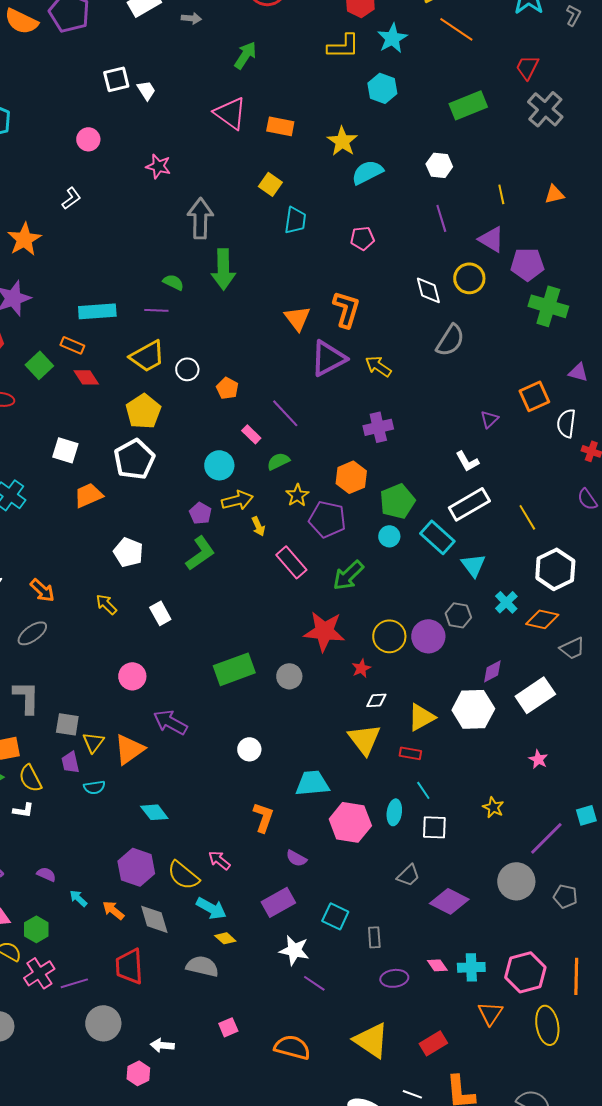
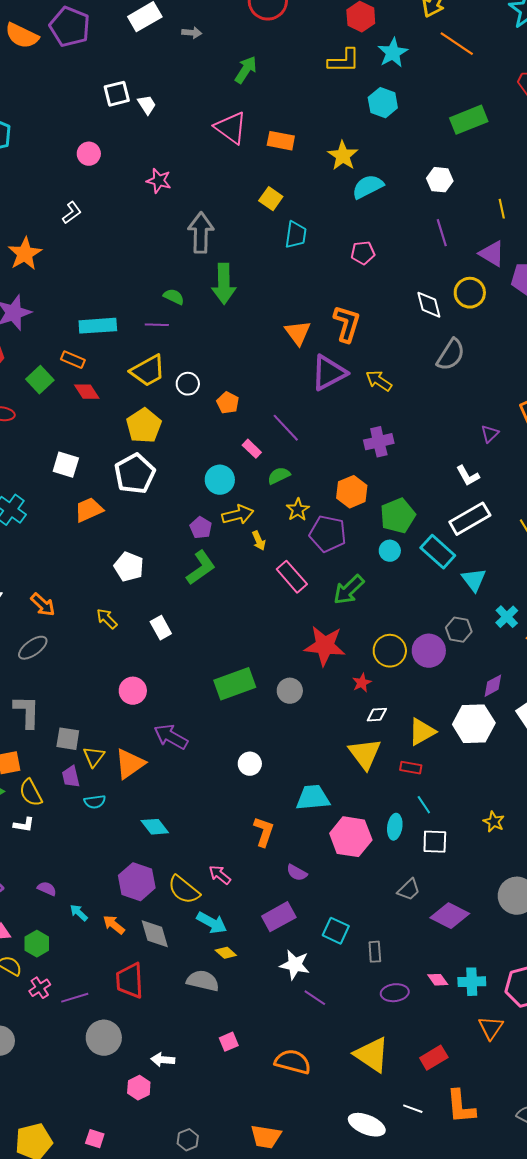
pink cross: (39, 973) -> (40, 988), size x0.7

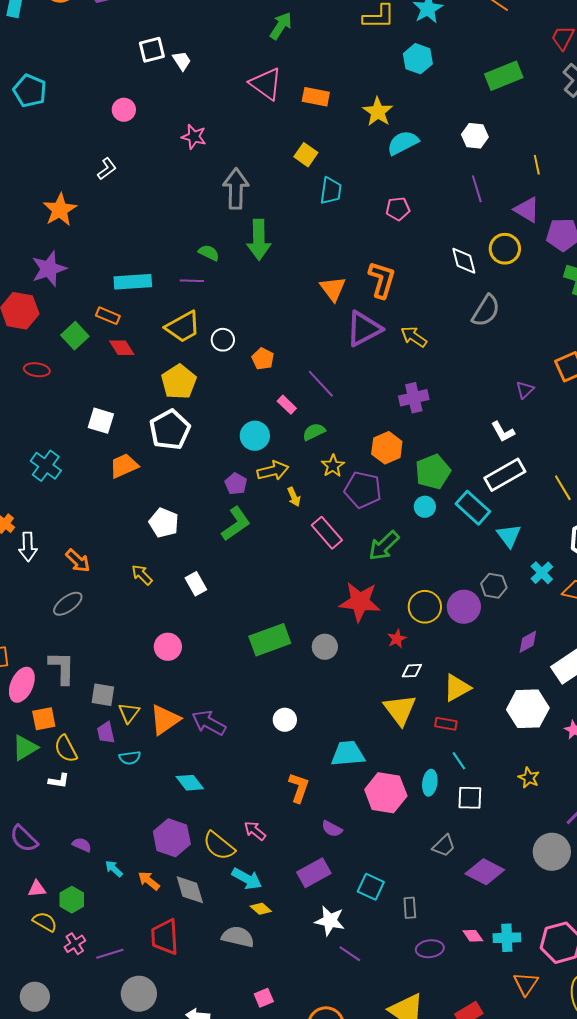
white hexagon: (474, 724) -> (528, 709), moved
purple arrow: (171, 737) -> (209, 723), moved

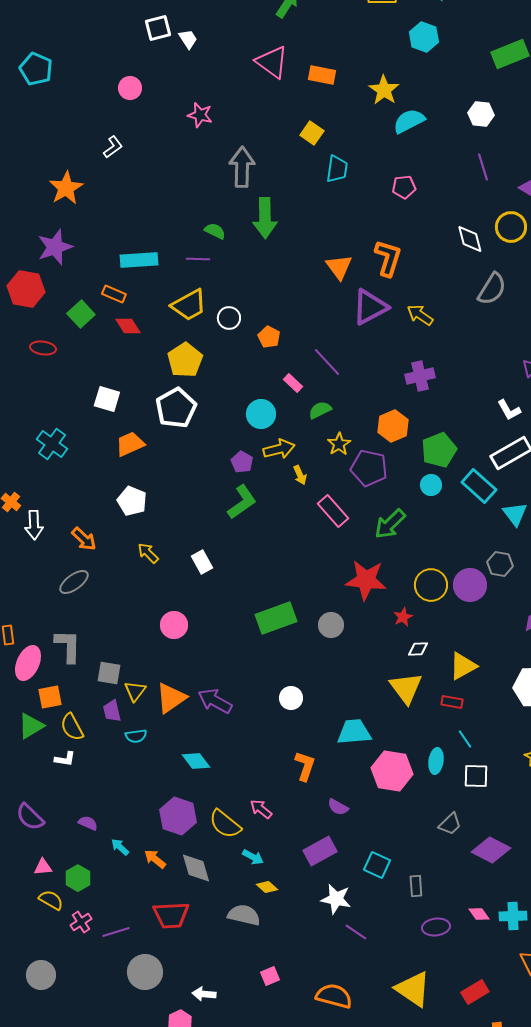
white pentagon: (164, 523) -> (132, 501), moved
cyan arrow: (247, 879) -> (253, 857), size x0.7
red trapezoid: (165, 937) -> (171, 915), turned -90

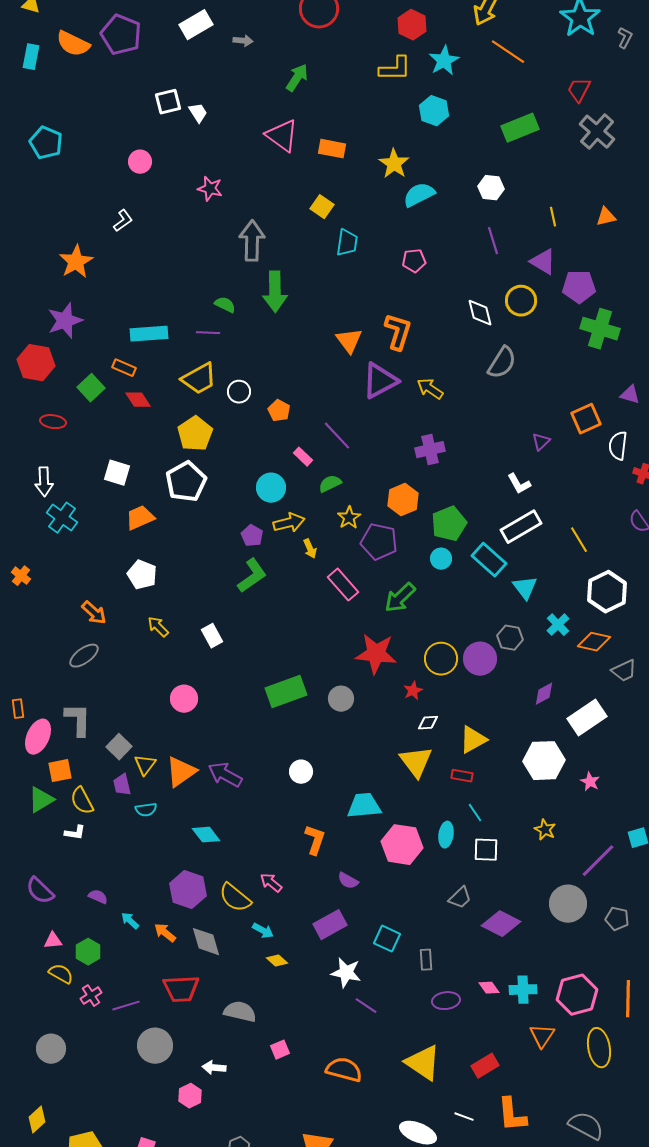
white arrow: (34, 525) -> (44, 482), moved
gray square: (109, 673) -> (119, 747), turned 35
gray semicircle: (244, 915) -> (240, 1012), moved

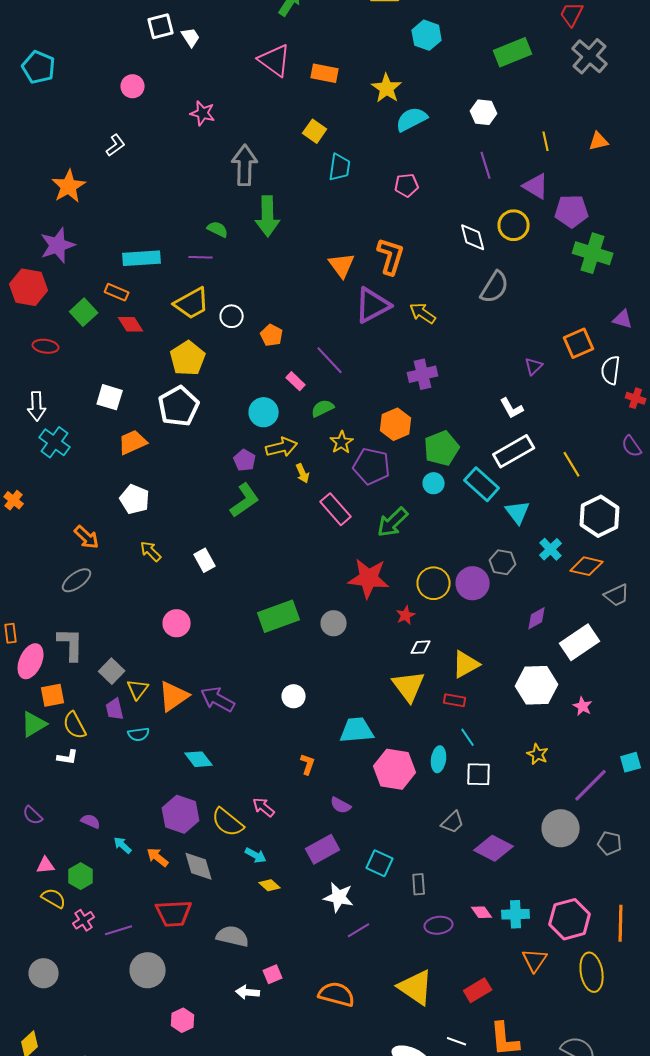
orange L-shape: (315, 840) -> (308, 764), size x0.7
purple semicircle: (40, 891) -> (33, 815), size x0.7
purple line: (366, 1006) -> (359, 930), turned -65
white arrow: (214, 1068) -> (248, 992), moved

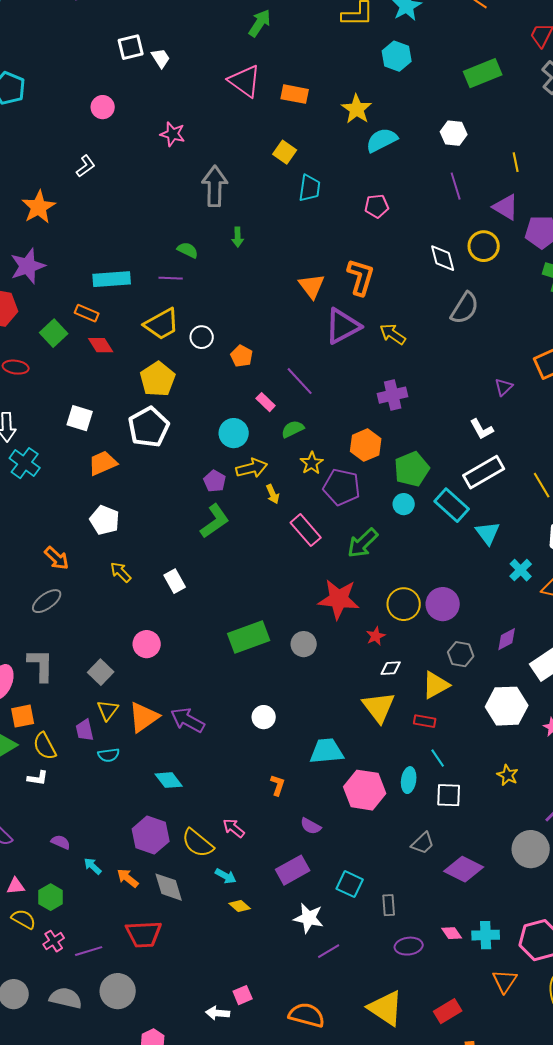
green arrow: (268, 216) -> (238, 237), size x0.5
gray hexagon: (503, 562) -> (461, 654), moved
gray square: (112, 671) -> (101, 672), moved
gray semicircle: (233, 936) -> (66, 998), moved

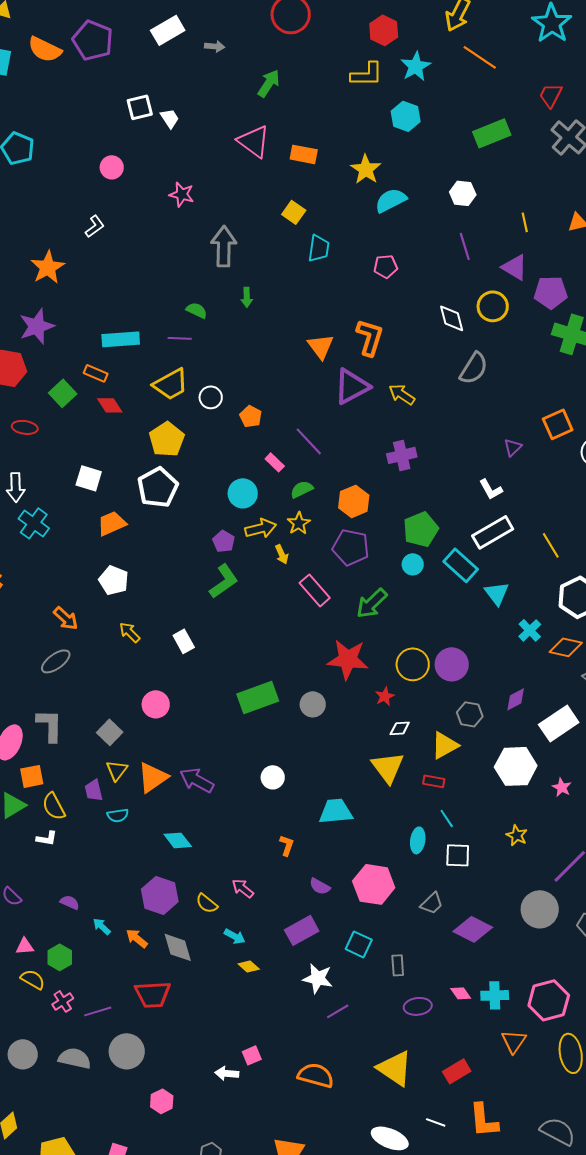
orange hexagon: (366, 445) -> (354, 501), moved
yellow star: (312, 463) -> (299, 523), moved
pink hexagon: (365, 790) -> (374, 884), moved
yellow semicircle: (198, 843) -> (207, 903), size x0.7

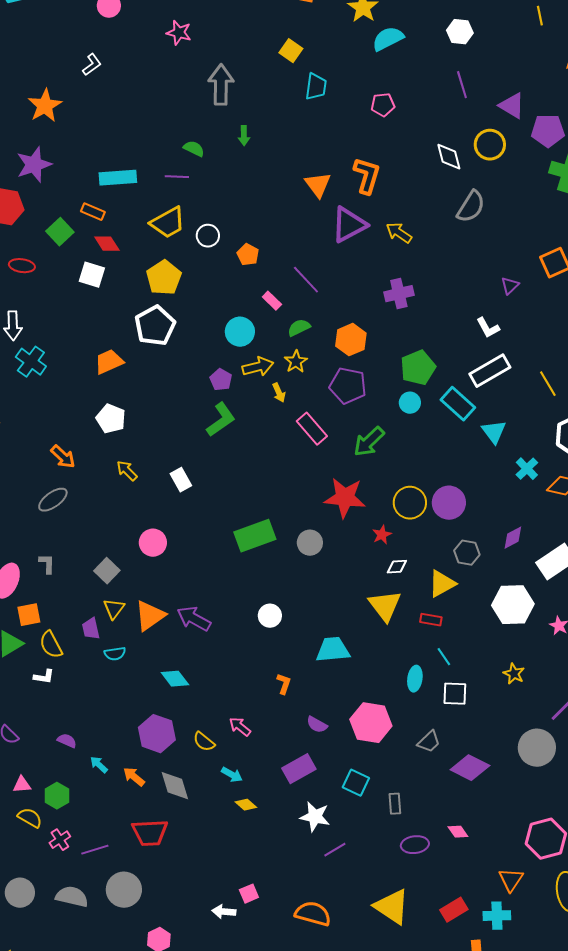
yellow line: (525, 222) -> (540, 16), moved
white square: (89, 478) -> (92, 275), moved
gray L-shape: (50, 725) -> (47, 564), size x0.6
cyan cross: (495, 995) -> (497, 916), moved

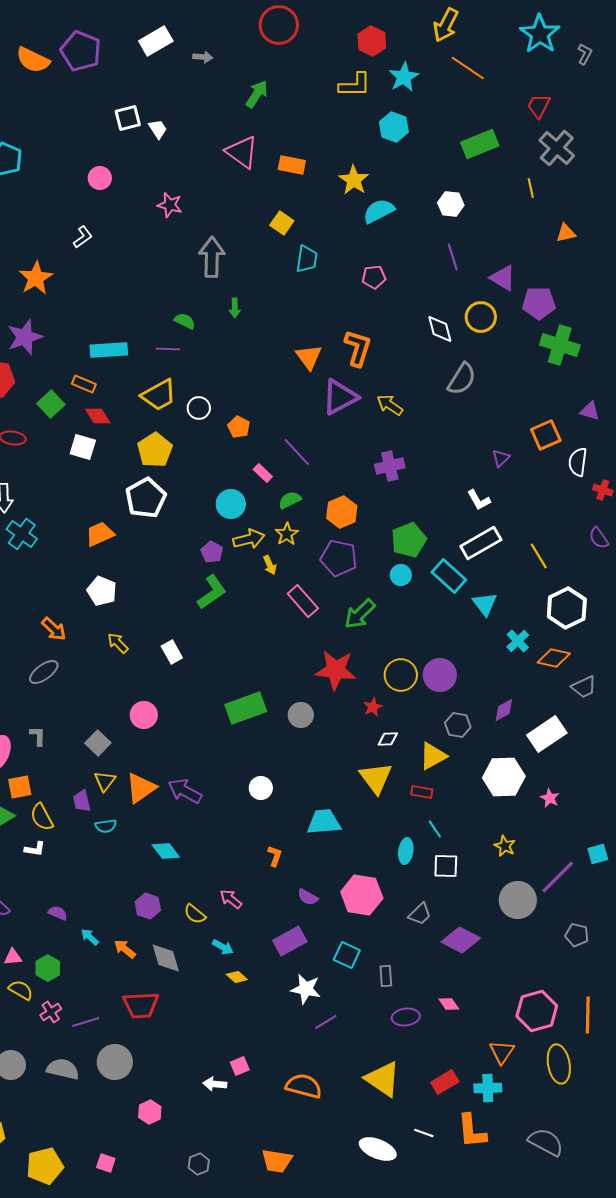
purple hexagon: (157, 734) -> (148, 906), size x0.7
gray circle: (537, 748) -> (518, 900), moved

